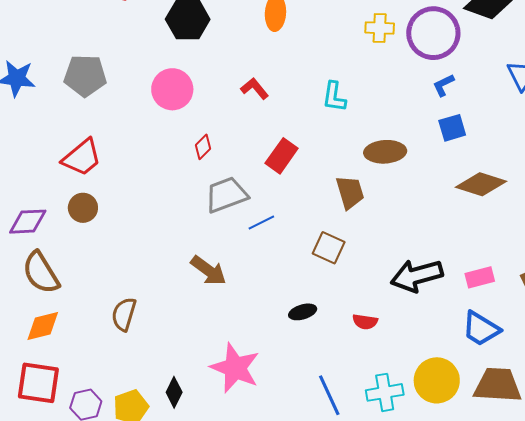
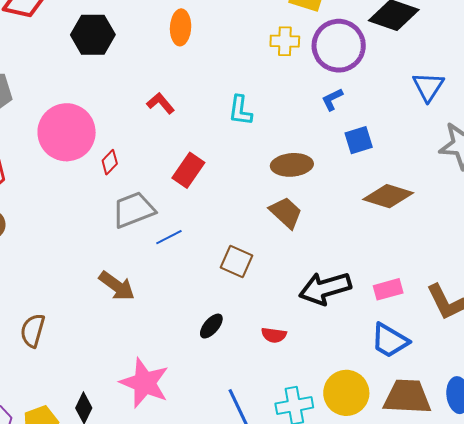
blue L-shape: (443, 85) -> (332, 99), moved
pink circle: (172, 89) -> (67, 132), moved, size x1.4
brown trapezoid: (350, 192) -> (286, 213), moved, turned -30
black ellipse: (303, 312) -> (211, 326), turned -32

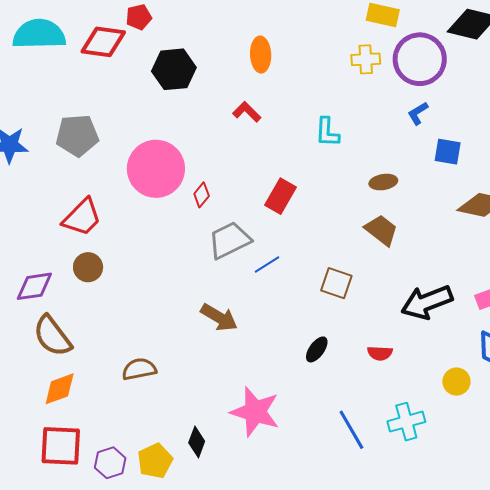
red L-shape: (161, 103) -> (247, 112), moved
blue square: (359, 140) -> (448, 152), turned 32
brown ellipse: (292, 165) -> (383, 182), size x0.7
brown semicircle: (33, 331) -> (139, 369), turned 68
yellow circle: (346, 393) -> (456, 382), moved, size x0.6

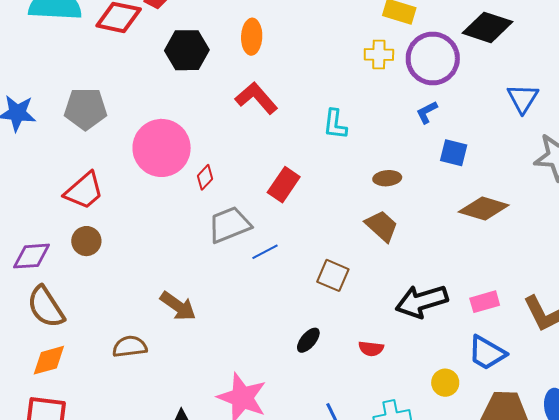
orange ellipse: (261, 55) -> (252, 37), moved
red L-shape: (247, 112) -> (256, 98), size x1.5
brown arrow: (219, 317) -> (178, 306), moved

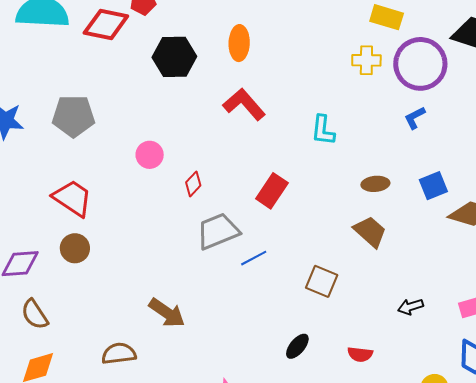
pink circle: (162, 148) -> (150, 155), size x0.5
blue square: (454, 153) -> (433, 186), moved, turned -36
red trapezoid: (84, 191) -> (72, 198), turned -105
black arrow: (422, 301) -> (410, 307), size x0.5
brown semicircle: (46, 307) -> (35, 314), size x0.7

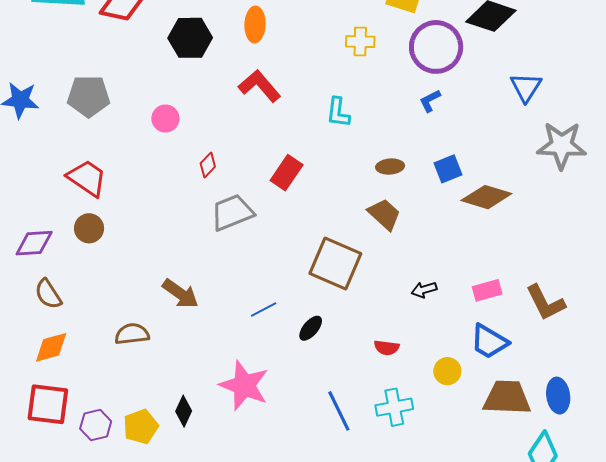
yellow cross: (366, 60) -> (360, 42), moved
pink circle: (150, 155) -> (165, 119), moved
blue line: (254, 258) -> (264, 309), moved
brown square: (322, 281) -> (335, 264), size x1.6
red semicircle: (360, 354) -> (387, 348), moved

